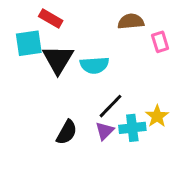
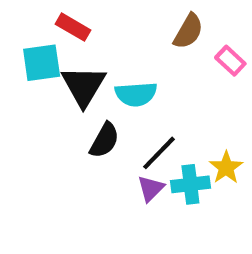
brown semicircle: (131, 21) -> (188, 31), turned 125
pink rectangle: (160, 42) -> (230, 61), turned -30
black semicircle: (67, 132) -> (105, 140), moved

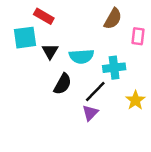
pink rectangle: (230, 61) -> (138, 36), turned 54
black triangle: (84, 86) -> (50, 51), size x0.6
cyan cross: (190, 184) -> (114, 68), moved

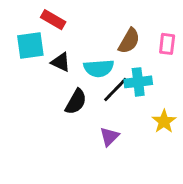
brown semicircle: (113, 19) -> (129, 41), moved
black triangle: (50, 51) -> (61, 62), turned -36
black line: (95, 92) -> (115, 89), moved

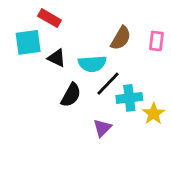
cyan cross: (138, 82) -> (129, 98), moved

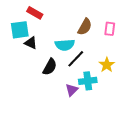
black triangle: (57, 58) -> (31, 43), moved
cyan cross: (129, 98) -> (88, 81), moved
yellow star: (154, 114) -> (107, 65), moved

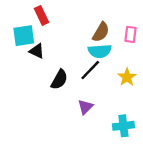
red rectangle: (35, 13) -> (42, 15), turned 35
cyan semicircle: (65, 45) -> (100, 51), moved
cyan cross: (88, 81) -> (123, 126), moved

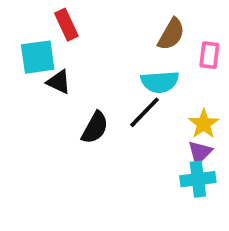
brown semicircle: (101, 32) -> (171, 34), moved
purple triangle: (85, 107) -> (200, 152), moved
cyan cross: (123, 126) -> (198, 179), moved

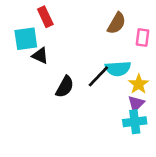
cyan semicircle: (160, 82) -> (118, 69), moved

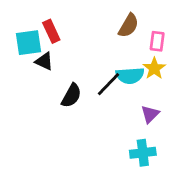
red rectangle: (45, 17) -> (51, 31), moved
yellow star: (139, 84) -> (154, 68), moved
cyan cross: (135, 122) -> (143, 153), moved

